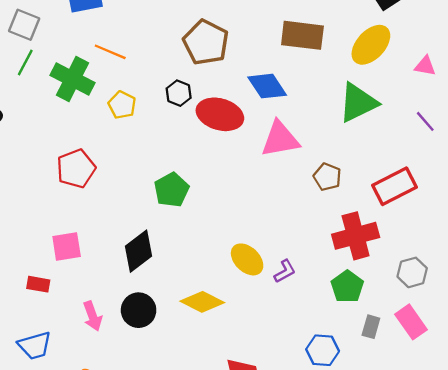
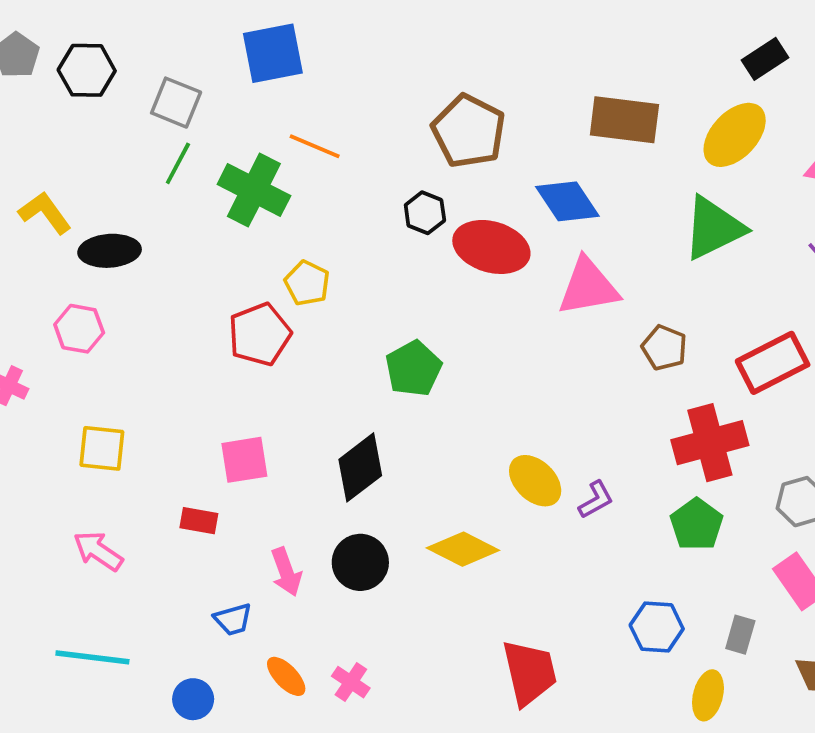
yellow pentagon: (122, 105) -> (307, 283), moved
gray rectangle: (371, 327) -> (740, 635), moved
blue trapezoid: (35, 346) -> (233, 619), moved, size x0.7

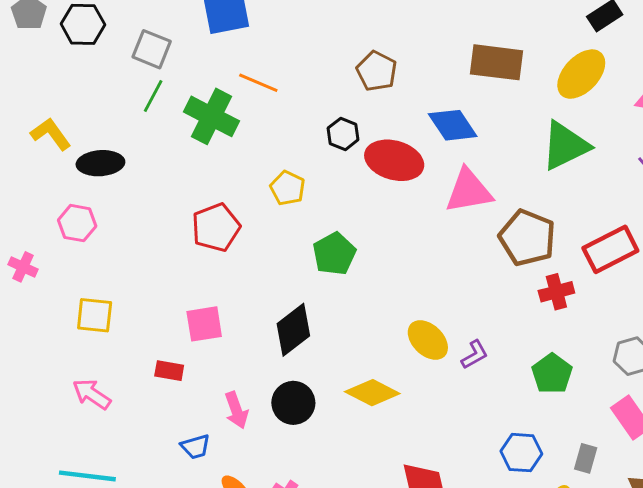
brown pentagon: (469, 131) -> (377, 71), size x0.7
yellow pentagon: (307, 283) -> (288, 188), moved
brown pentagon: (664, 348) -> (527, 238), size x1.6
red cross: (710, 443) -> (556, 292), moved, size x0.6

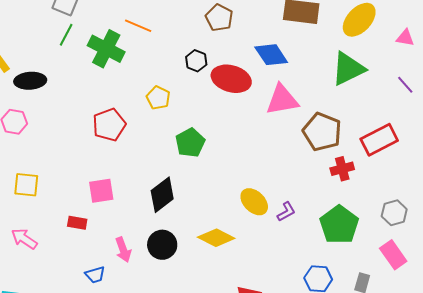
green pentagon: (552, 374) -> (339, 225), size x1.4

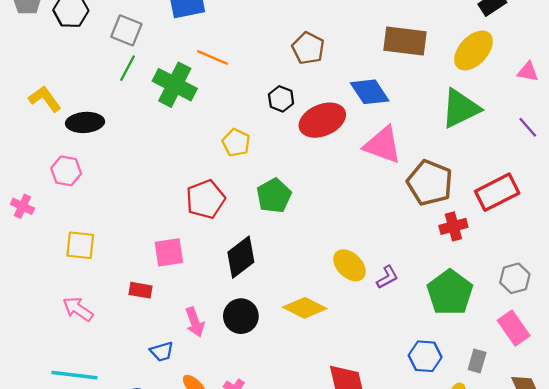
red ellipse: (231, 79) -> (322, 120), turned -39
pink triangle: (282, 100) -> (383, 145), turned 30
red pentagon: (109, 125) -> (205, 199), moved

